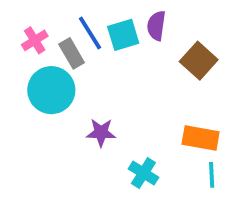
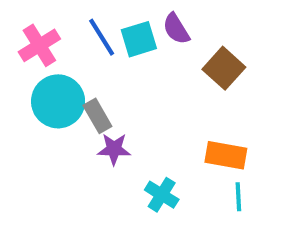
purple semicircle: (156, 26) -> (176, 29), turned -40
pink cross: (35, 40) -> (39, 45), size x1.4
gray rectangle: (72, 53) -> (97, 116), moved

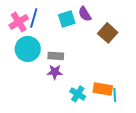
blue line: (102, 37) -> (34, 18), moved, turned 48
gray rectangle: (97, 116) -> (56, 56), moved, turned -56
orange rectangle: (226, 155) -> (103, 89), moved

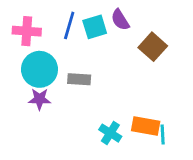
blue line: (34, 18) -> (69, 25), moved
pink cross: (19, 22) -> (27, 31), turned 36
purple star: (55, 72) -> (40, 99), moved

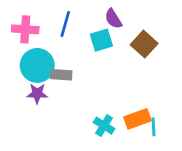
cyan square: (95, 27) -> (101, 40), moved
gray rectangle: (79, 79) -> (61, 75), moved
orange rectangle: (146, 126) -> (137, 119), turned -30

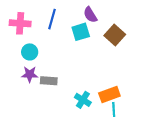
cyan circle: (37, 65) -> (30, 52), size x0.6
gray rectangle: (61, 75) -> (49, 81), moved
cyan line: (153, 127) -> (114, 109), moved

